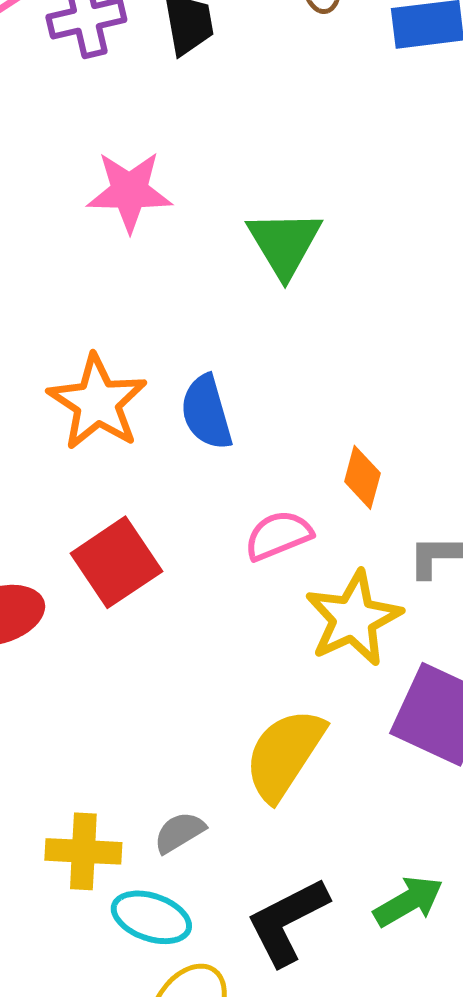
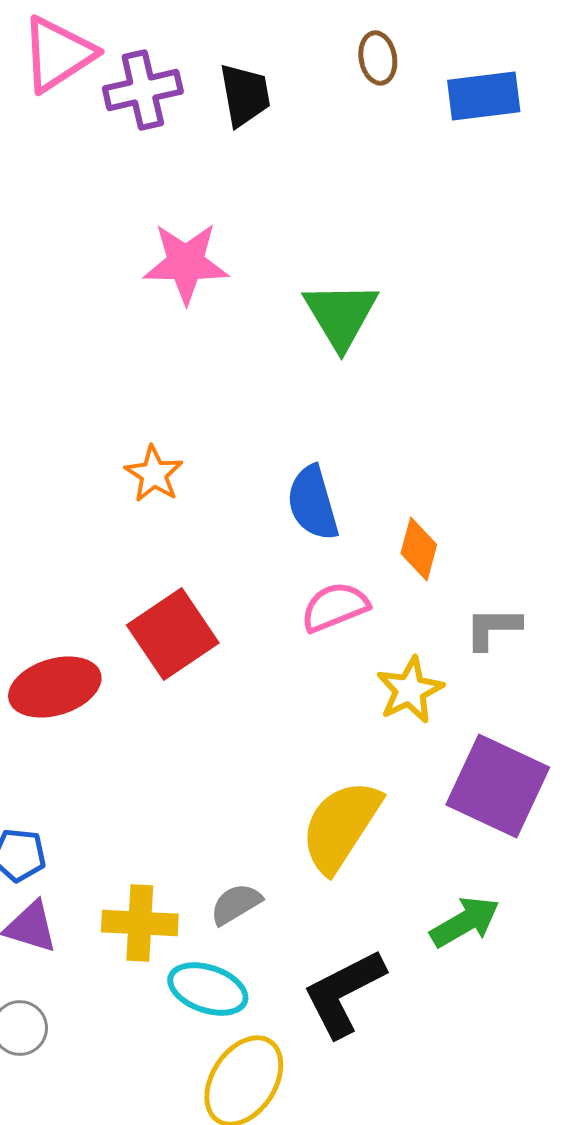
orange star: (97, 402) -> (154, 474), size x0.6
blue semicircle: (206, 412) -> (313, 503), moved
yellow star: (353, 618) -> (410, 690), size x0.7
green arrow: (408, 901) -> (465, 922), moved

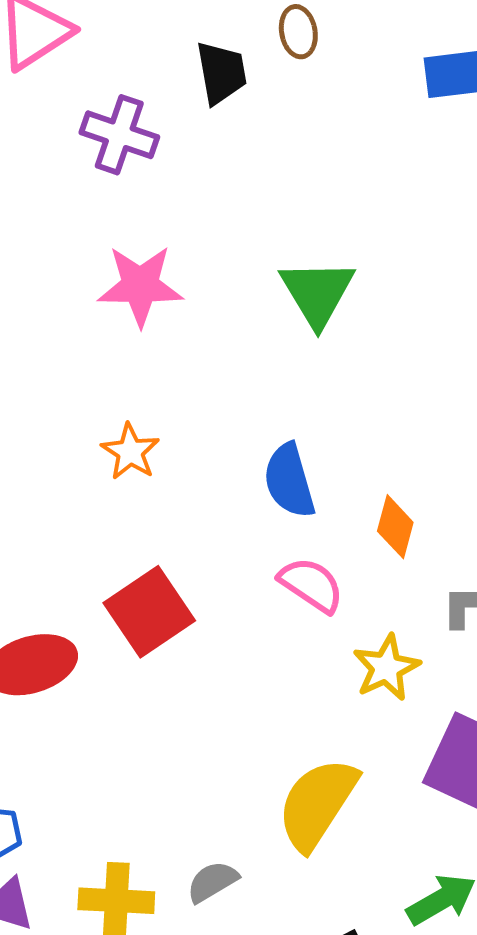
brown ellipse: (378, 58) -> (298, 32), moved
purple cross: (143, 90) -> (119, 135), moved, turned 32
pink star: (186, 263) -> (140, 286), moved
pink semicircle: (335, 607) -> (311, 585), turned 56

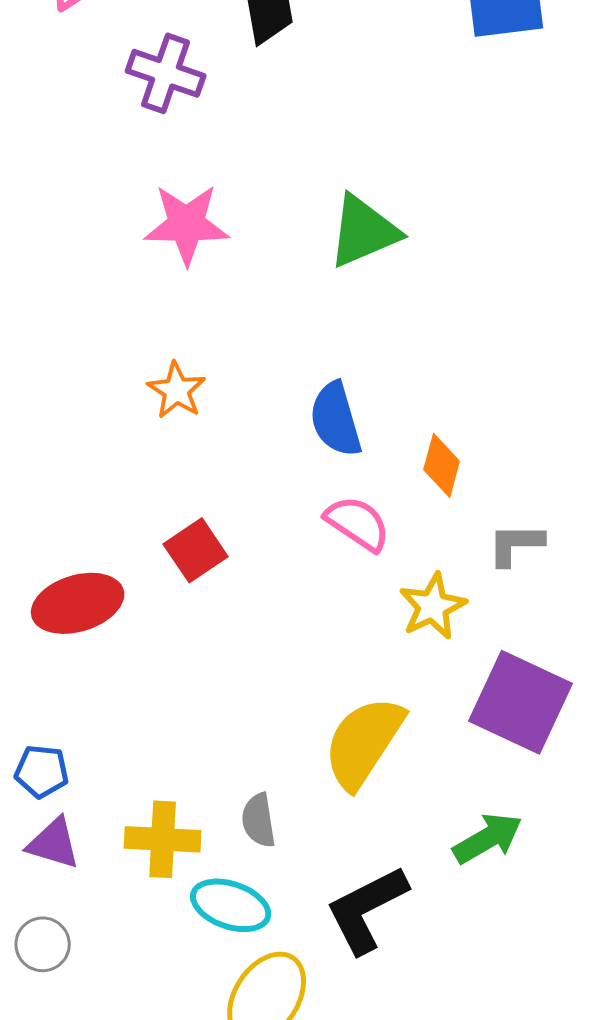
green triangle: (317, 293) -> (364, 231), turned 38
red square: (149, 612) -> (196, 550), size x0.7
gray semicircle: (212, 882) -> (259, 820), turned -68

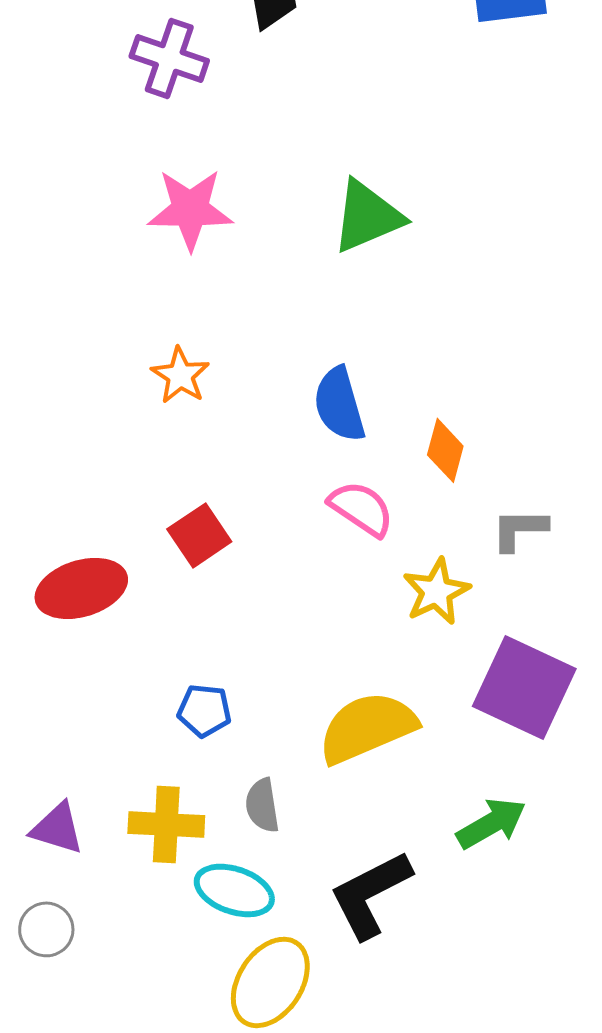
yellow semicircle: (364, 742) -> (367, 727), turned 34
blue pentagon: (42, 771) -> (204, 710), moved

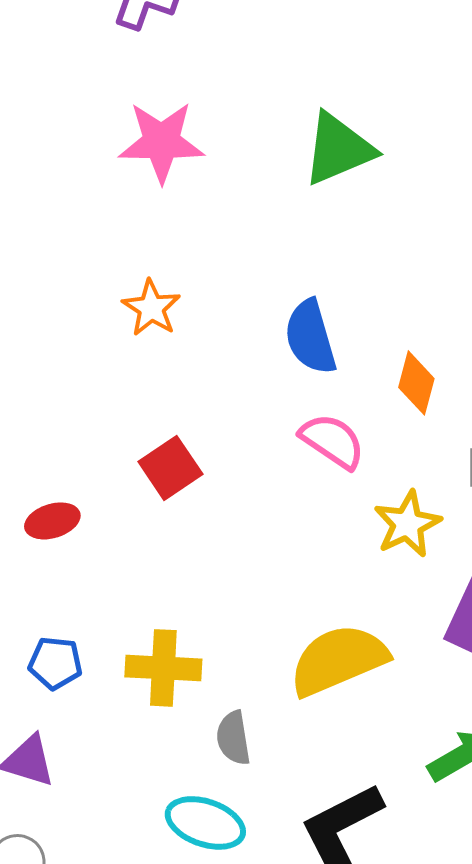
red ellipse: (81, 588) -> (52, 521), size x0.6
blue pentagon: (204, 710) -> (55, 663), moved
yellow cross: (166, 824) -> (163, 668), moved

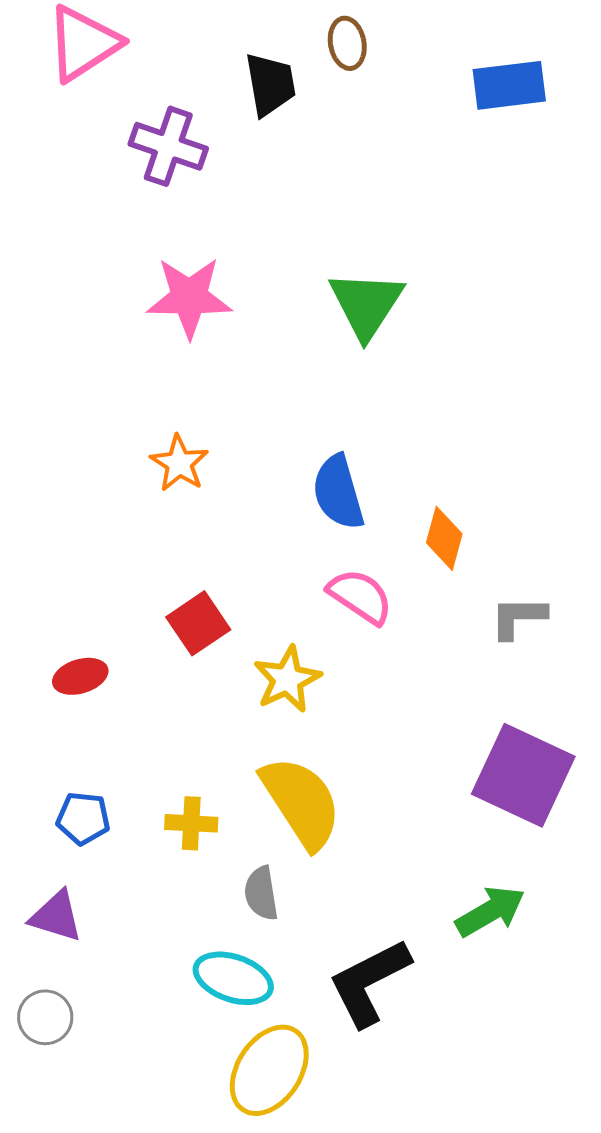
green triangle: (338, 149) -> (366, 304), turned -34
yellow star: (407, 524) -> (287, 679), moved
yellow semicircle: (338, 660) -> (301, 802), moved, turned 80
yellow cross: (163, 668) -> (191, 823), size x0.7

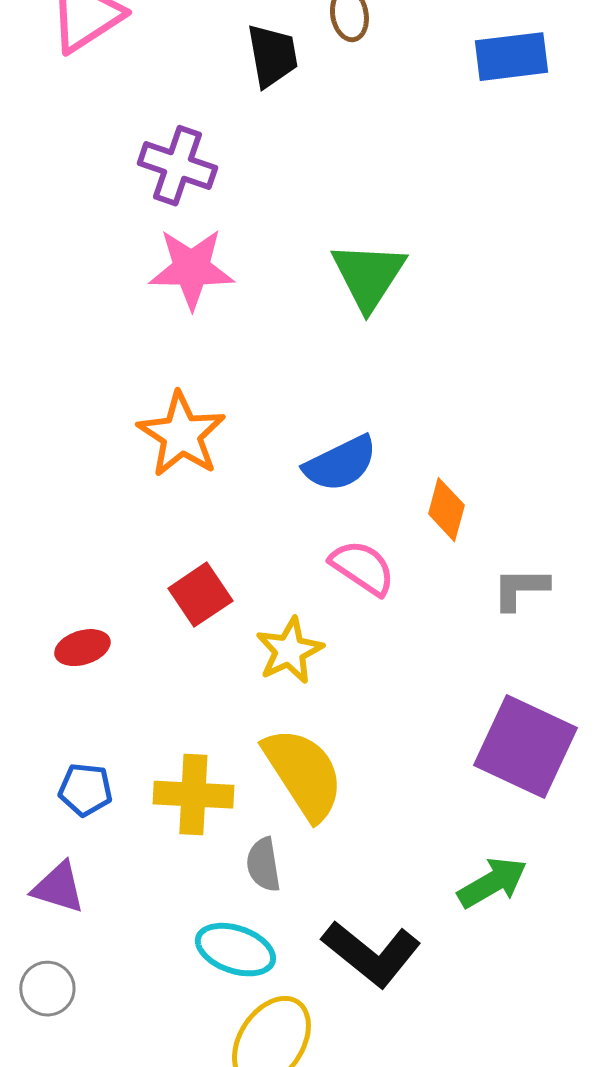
purple cross: (168, 146) -> (177, 166), moved
orange star: (179, 463) -> (181, 435), size x1.5
blue semicircle: (338, 492) -> (340, 464), turned -100
yellow cross: (191, 823) -> (193, 795), size x1.5
black L-shape: (369, 982) -> (371, 954), turned -114

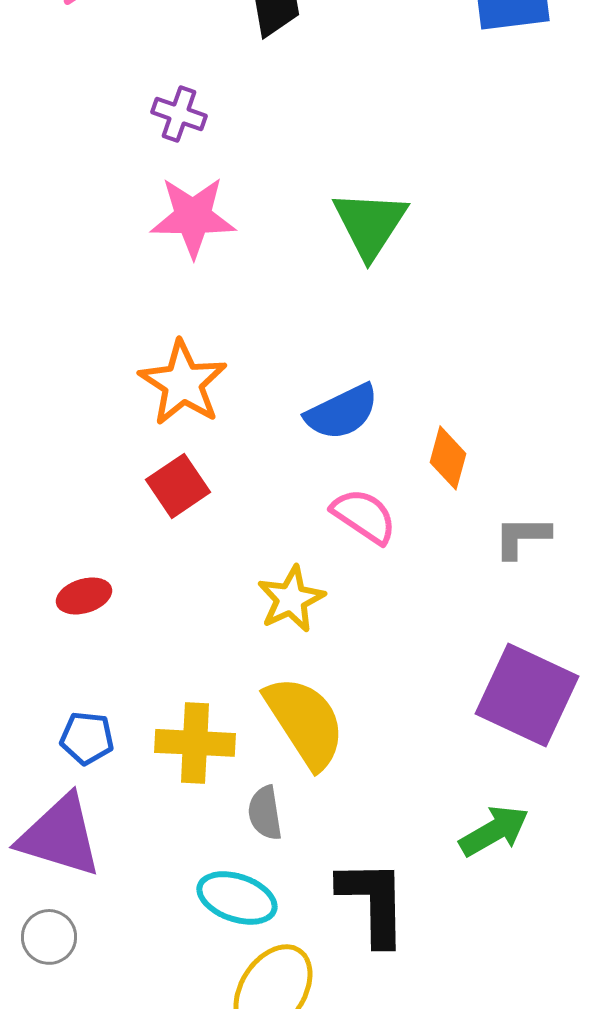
purple cross: (177, 166) -> (179, 114), size x0.7
red square: (200, 595) -> (178, 486), moved
purple triangle: (58, 888) -> (60, 836), size x1.6
black L-shape: (371, 954) -> (373, 902), turned -130

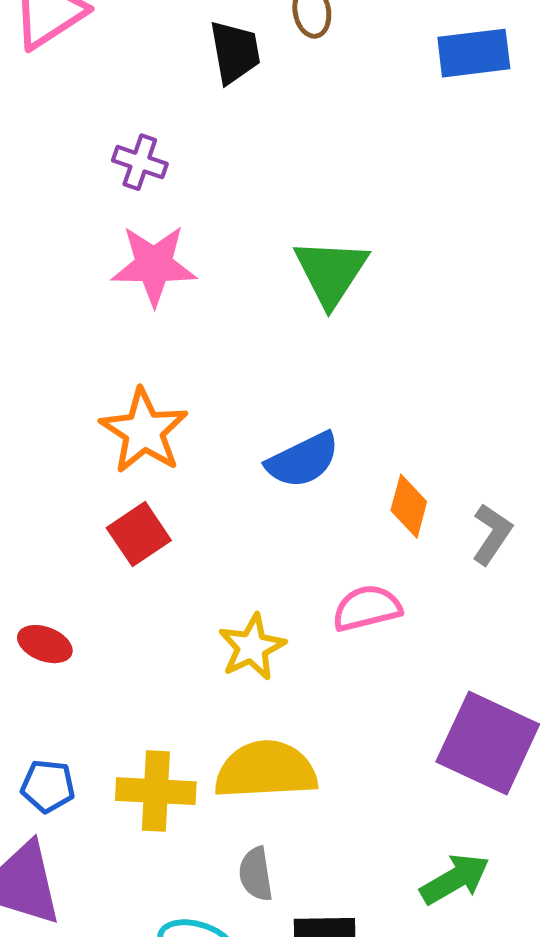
pink semicircle: (364, 516) -> (367, 608), moved, turned -48
gray L-shape: (522, 537) -> (492, 534), moved, turned 124
red ellipse: (84, 596) -> (45, 644), turned 38
yellow semicircle: (305, 722) -> (266, 770), turned -60
gray semicircle: (265, 813) -> (256, 874), moved

